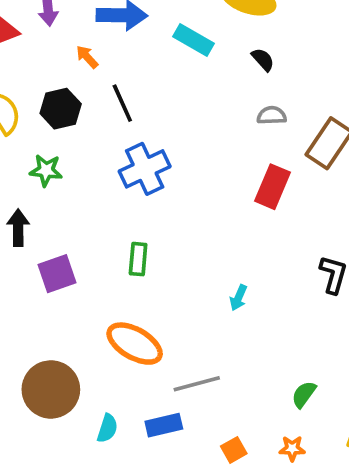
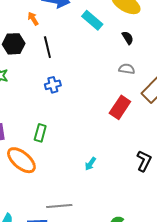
blue cross: (145, 169) -> (53, 85), size x0.6
orange ellipse: (135, 344) -> (21, 160), moved

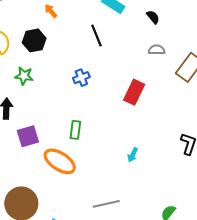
black line: (47, 47) -> (96, 35), moved
red rectangle: (120, 107) -> (134, 92), moved

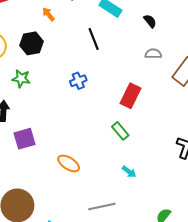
green rectangle: (75, 130) -> (120, 131), moved, turned -48
cyan arrow: (133, 155) -> (129, 172), moved, turned -80
orange ellipse: (60, 161) -> (69, 163), moved, size x0.7

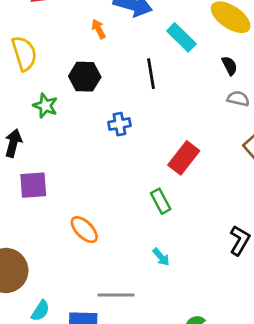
black hexagon: (31, 43) -> (85, 77), moved
gray semicircle: (153, 54) -> (238, 99), moved

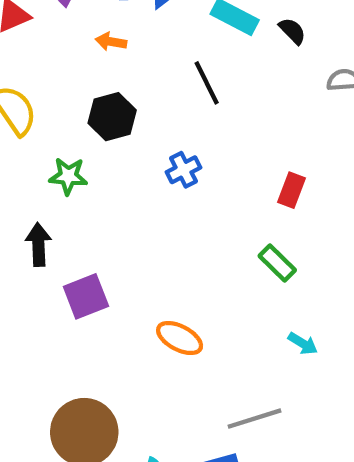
orange arrow: (99, 29) -> (111, 42), turned -36
black semicircle: (230, 66) -> (292, 31), moved
red rectangle: (184, 158) -> (291, 190), size x0.7

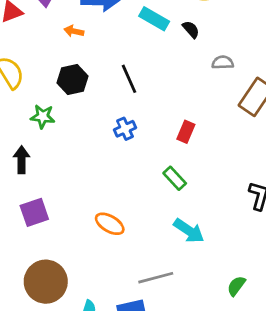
black line: (207, 83) -> (129, 79), moved
blue cross: (183, 170) -> (125, 129), moved
purple square: (86, 296) -> (34, 212), moved
cyan arrow: (303, 343) -> (189, 231), size x1.6

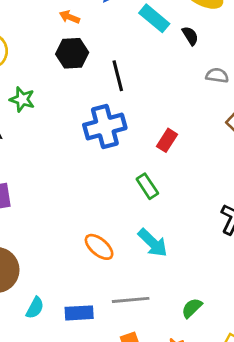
black hexagon: (73, 79) -> (72, 53), moved
blue cross: (125, 129) -> (105, 126), size x1.8
orange ellipse: (110, 224) -> (99, 247), moved
gray line: (156, 278) -> (131, 300), moved

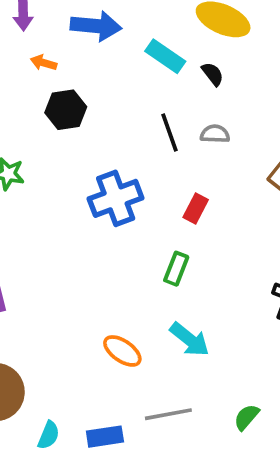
orange arrow: (69, 17) -> (44, 63), moved
gray semicircle: (217, 75) -> (215, 134), moved
black line: (118, 76) -> (170, 132), moved
green rectangle: (147, 186) -> (176, 269), turned 60

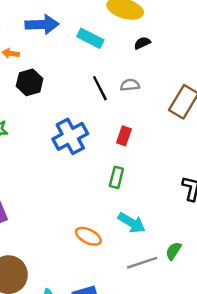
black semicircle: (213, 74) -> (142, 43), moved, turned -70
gray line: (168, 414) -> (142, 263), moved
green semicircle: (247, 417) -> (173, 251), moved

